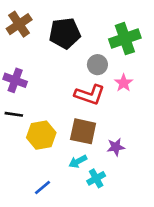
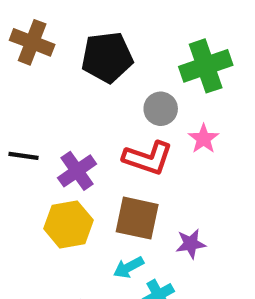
brown cross: (19, 24) -> (32, 42), turned -35
purple cross: (15, 80) -> (77, 171), moved, turned 35
black line: (14, 114) -> (24, 156), moved

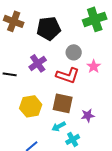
green cross: (206, 66) -> (95, 19), moved
purple cross: (77, 171) -> (38, 63), moved

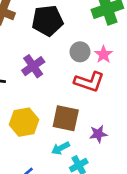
pink star: (94, 66) -> (103, 54), moved
red L-shape: (68, 75) -> (89, 82), moved

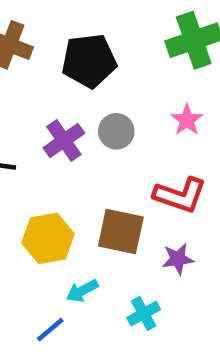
gray circle: (80, 52) -> (116, 131), moved
red L-shape: (89, 82) -> (180, 195), moved
cyan arrow: (60, 148) -> (82, 291), moved

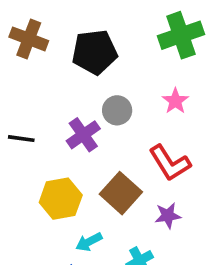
purple cross: (64, 140) -> (83, 135), moved
red L-shape: (180, 195) -> (170, 163), turned 39
brown square: (121, 232) -> (121, 193), turned 30

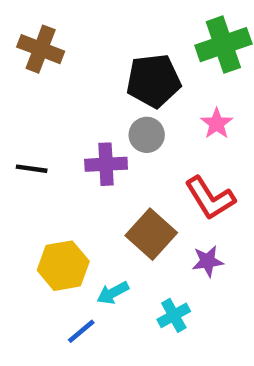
black pentagon: (95, 52) -> (153, 81), moved
purple cross: (83, 135) -> (106, 164), turned 32
yellow hexagon: (61, 199) -> (63, 266), moved

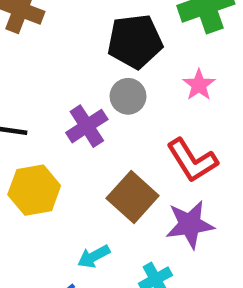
purple cross: (106, 164) -> (87, 126), turned -30
purple star: (208, 261) -> (190, 224), size x1.5
yellow hexagon: (63, 266) -> (34, 190), moved

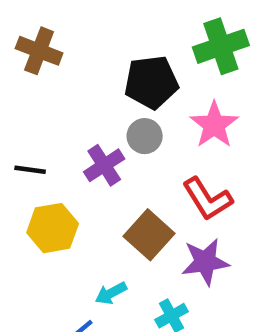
pink star: (199, 85) -> (214, 125), size x1.5

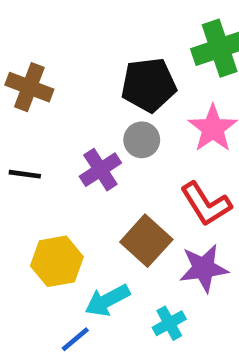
brown cross: (39, 51) -> (29, 87), moved
yellow hexagon: (53, 228) -> (57, 261), moved
cyan arrow: (111, 293) -> (107, 300), size x1.4

